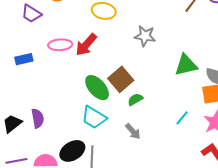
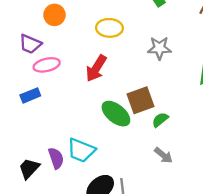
pink ellipse: (60, 45) -> (47, 65), moved
brown square: (121, 79) -> (141, 100), turned 30
cyan trapezoid: (94, 117) -> (81, 150), moved

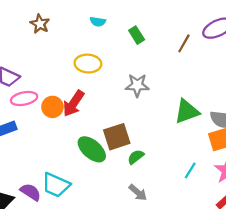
orange circle: (54, 15) -> (52, 107), moved
purple semicircle: (56, 158) -> (31, 192), turned -40

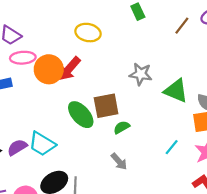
gray star: (137, 85) -> (141, 74), moved
orange circle: (52, 107) -> (49, 69), size x1.4
green triangle: (187, 111) -> (176, 91), turned 35
purple semicircle: (31, 192) -> (17, 147), turned -72

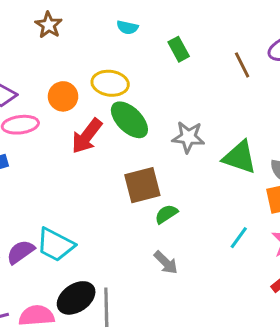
brown line: (182, 26) -> (242, 65), turned -60
orange circle: (49, 69) -> (63, 96), moved, size x0.7
green ellipse: (81, 115) -> (129, 120), moved

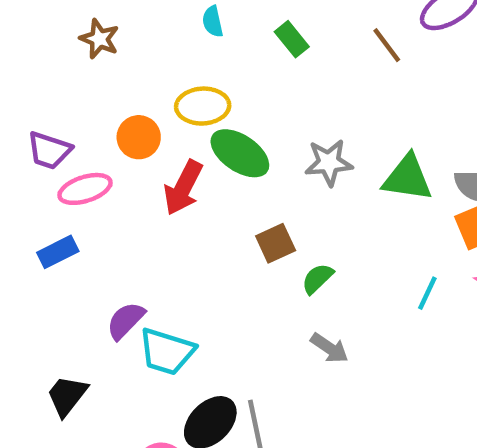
cyan semicircle: (127, 27) -> (213, 22), turned 75
brown square: (142, 185) -> (276, 243), size x0.7
purple semicircle: (21, 252) -> (126, 321), moved

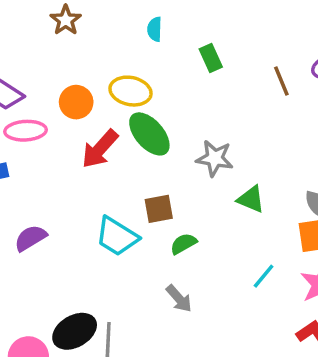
green triangle: (407, 178) -> (251, 199), moved, size x0.7
cyan trapezoid: (167, 352) -> (117, 236), moved

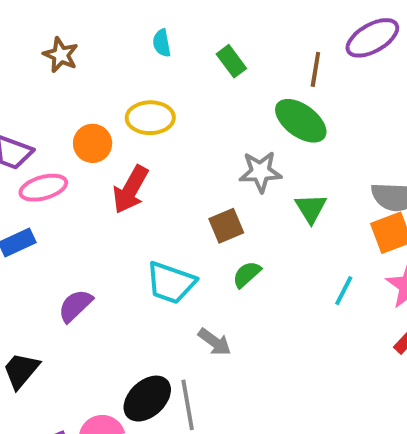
brown line: (281, 81) -> (315, 69), turned 44
green ellipse: (149, 134) -> (301, 121), moved
green triangle: (251, 199) -> (311, 208), turned 48
brown square: (159, 209) -> (226, 226), moved
gray arrow: (179, 298) -> (215, 342), moved

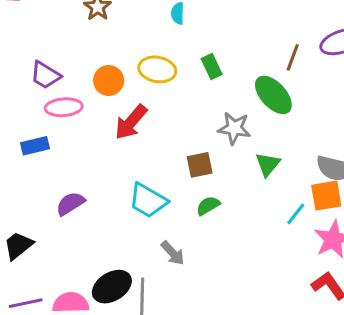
green rectangle: (231, 61) -> (212, 66), moved
cyan line: (344, 291) -> (296, 214), moved

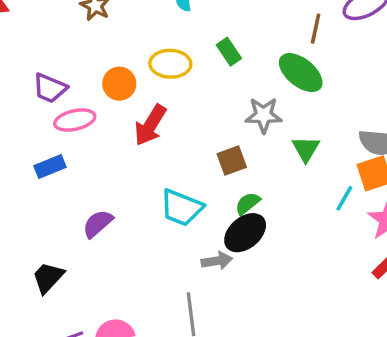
gray arrow: (173, 253) -> (217, 261), turned -48
black ellipse: (112, 287) -> (245, 233), moved

